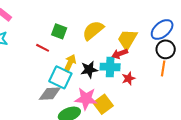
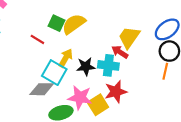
yellow semicircle: (93, 30) -> (74, 24), moved
red arrow: (120, 54) -> (120, 52), turned 49
red star: (128, 78) -> (116, 92), moved, size x1.5

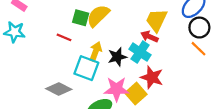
cyan cross: (108, 65) -> (140, 52), turned 36
orange line: (165, 71) -> (198, 49), turned -49
gray diamond: (42, 89) -> (59, 89), moved, turned 35
red star: (116, 92) -> (152, 77), turned -30

